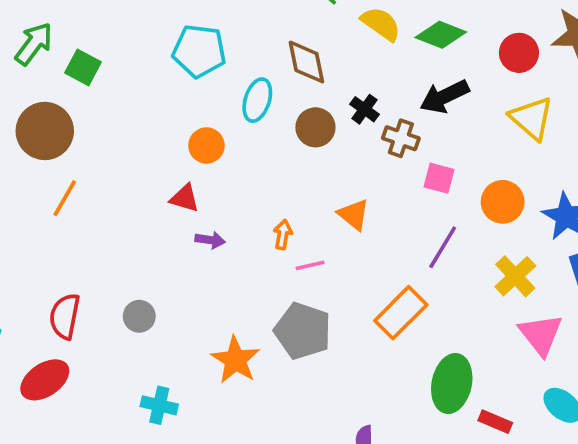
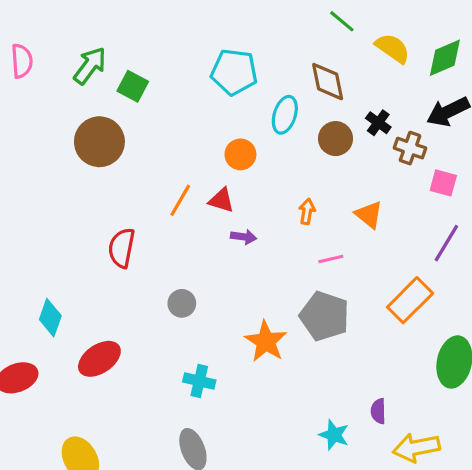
green diamond: (441, 35) -> (445, 58), turned -45
orange line: (65, 198) -> (180, 200), moved
orange arrow: (283, 235) -> (307, 211), moved
red semicircle: (65, 316) -> (122, 248), moved

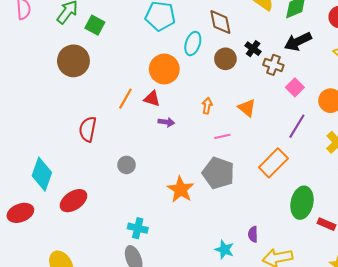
orange circle: (240, 154) -> (164, 69), size x1.5
pink square: (443, 183) -> (295, 87), turned 30
cyan diamond: (50, 318) -> (42, 174), size x1.4
cyan cross: (199, 381) -> (138, 228), moved

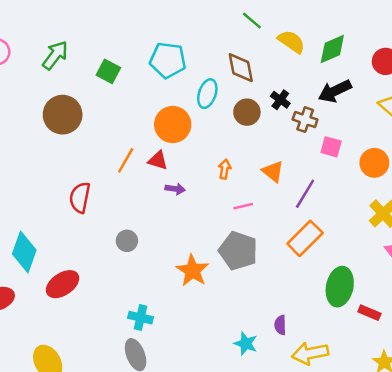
green square: (95, 25) -> (108, 71), moved
pink square: (295, 87) -> (331, 147), turned -30
purple line: (297, 126) -> (305, 194), moved

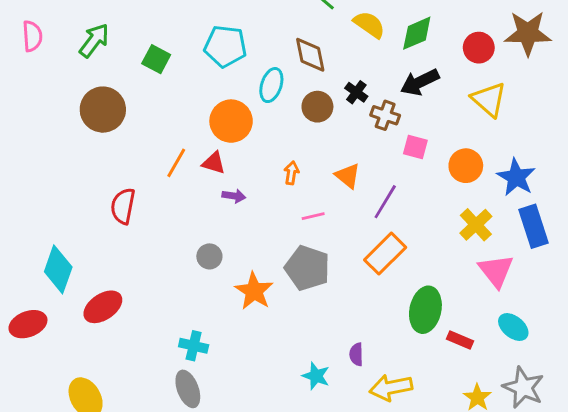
gray circle: (127, 241) -> (209, 256), moved

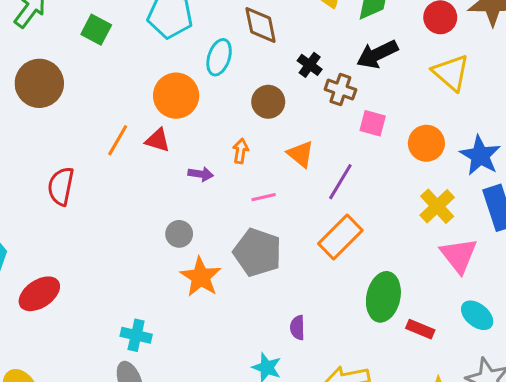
brown circle: (317, 107) -> (268, 102), moved
purple arrow: (234, 196) -> (201, 174), moved
gray circle: (209, 256) -> (179, 234), moved
purple semicircle: (356, 354) -> (297, 328), moved

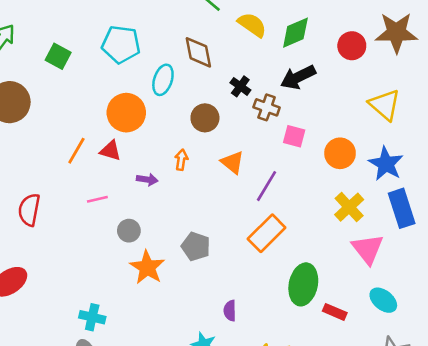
yellow triangle: (451, 73) -> (385, 105), moved
red semicircle: (61, 186) -> (29, 210), moved
pink line: (264, 197) -> (97, 199), moved
gray pentagon: (257, 252) -> (196, 246), size x0.7

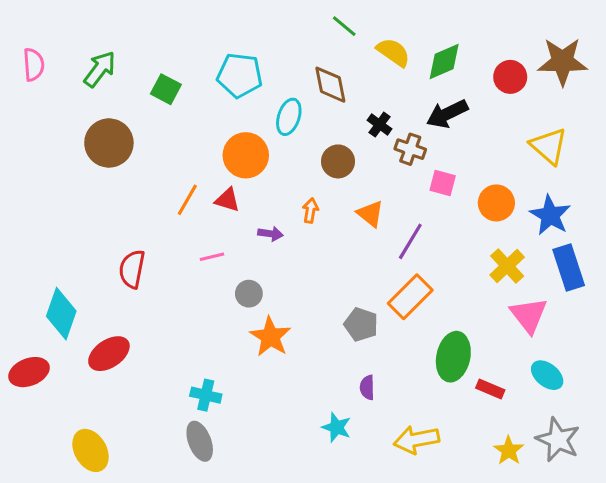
gray pentagon: (196, 246) -> (361, 324), moved

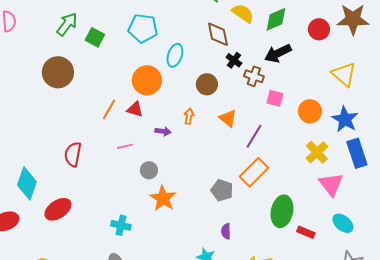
green arrow: (100, 69) -> (67, 24), moved
brown diamond: (330, 85) -> (218, 34), moved
cyan cross: (206, 395) -> (121, 225), moved

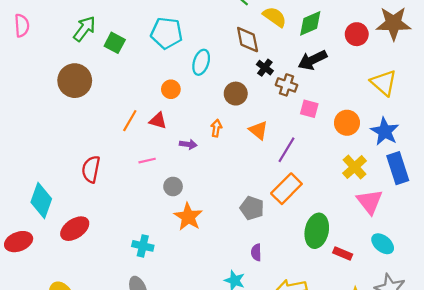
orange circle: (147, 80) -> (171, 89), size x0.6

